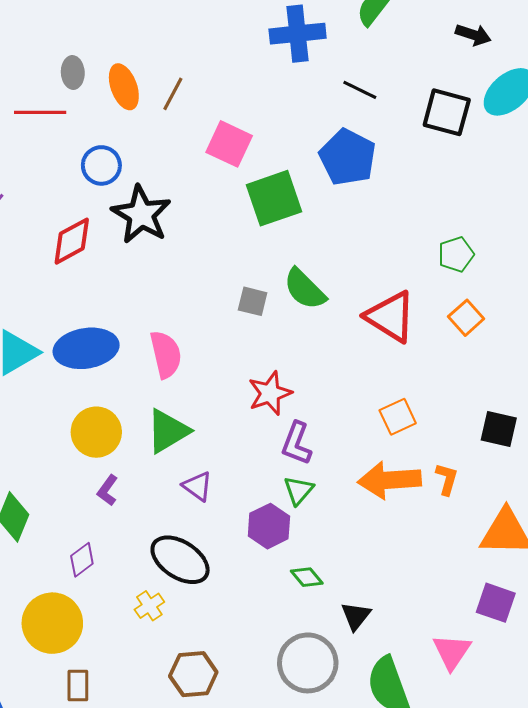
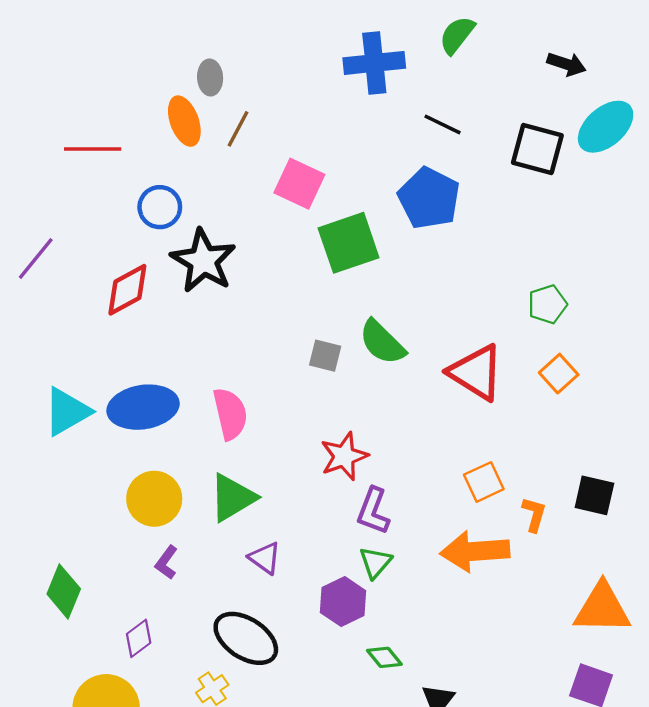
gray ellipse: (73, 72) -> (210, 78), moved
orange L-shape: (447, 479) -> (534, 514), moved

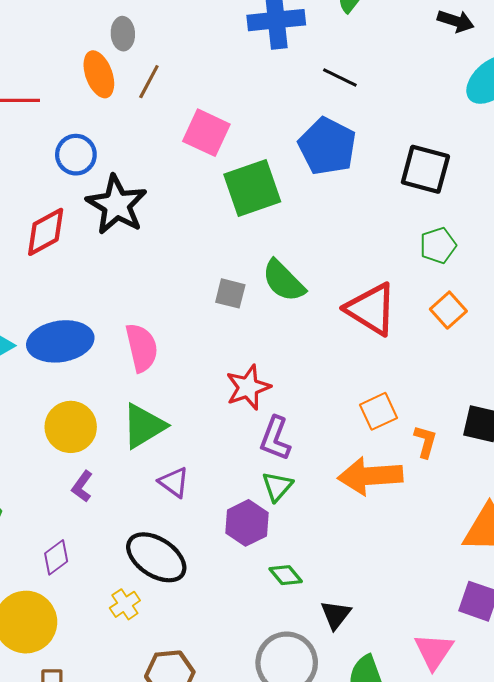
black square: (537, 149) -> (425, 169), moved

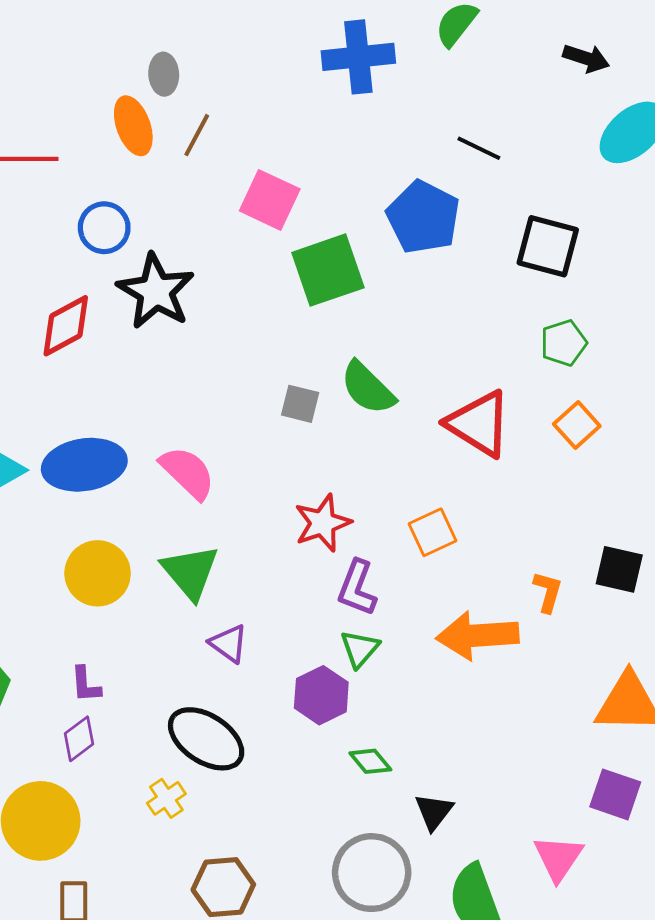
black line: (340, 77) -> (479, 148), moved
pink semicircle: (142, 348) -> (188, 473), turned -33
orange square: (378, 411) -> (433, 532), moved
green triangle: (144, 426) -> (190, 572), turned -39
purple L-shape: (82, 486) -> (86, 685), moved, turned -40

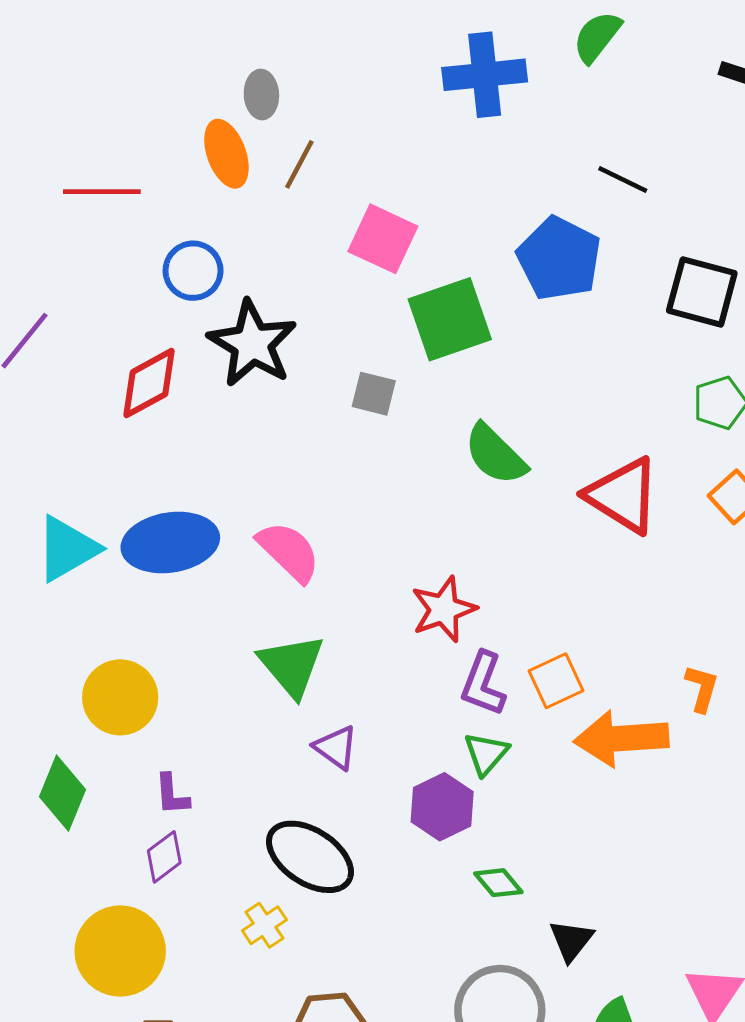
gray square: (300, 404) -> (374, 394), moved
orange square: (433, 532) -> (556, 681), moved
yellow circle: (98, 573) -> (120, 697), moved

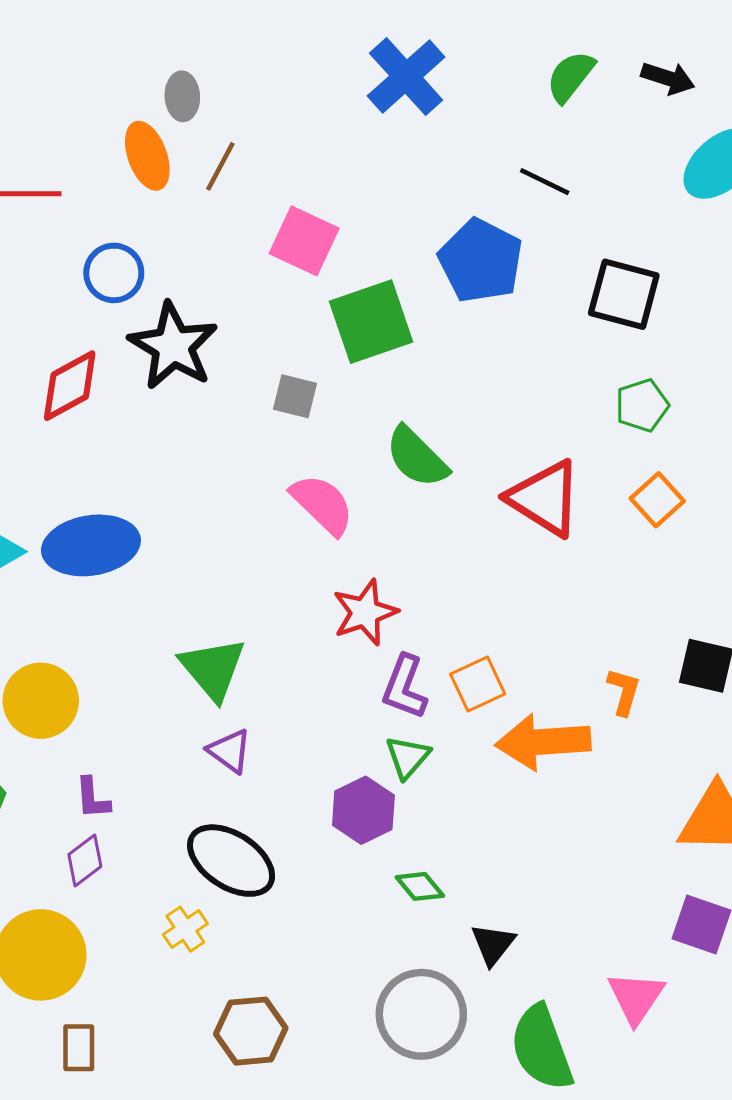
green semicircle: (597, 37) -> (571, 77), moved
blue cross: (485, 75) -> (406, 77), turned -36
pink semicircle: (289, 552) -> (322, 504), moved
purple triangle: (336, 748) -> (230, 751), moved

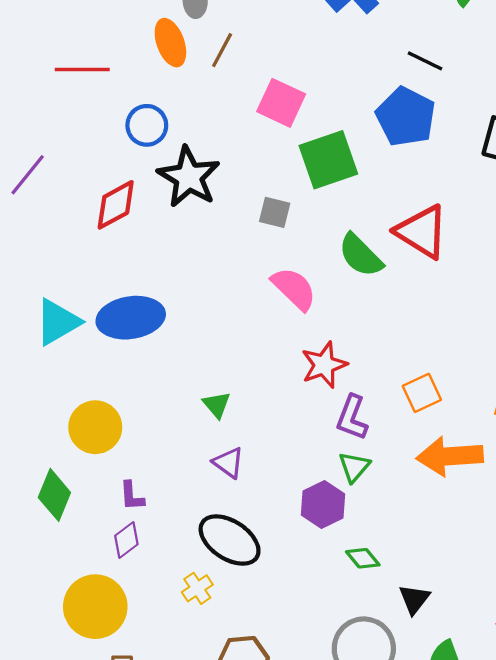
black line: (545, 182) -> (425, 61), moved
red triangle: (545, 498) -> (422, 232), moved
green triangle: (213, 669) -> (217, 405), size x0.6
orange square: (478, 684) -> (422, 393), moved

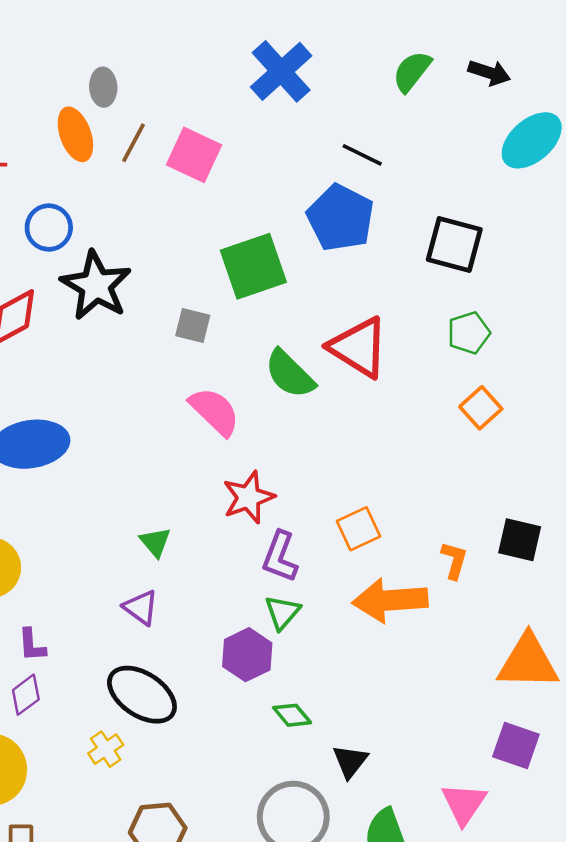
pink square: (281, 103) -> (194, 155), moved
green triangle: (217, 405) -> (155, 542), moved

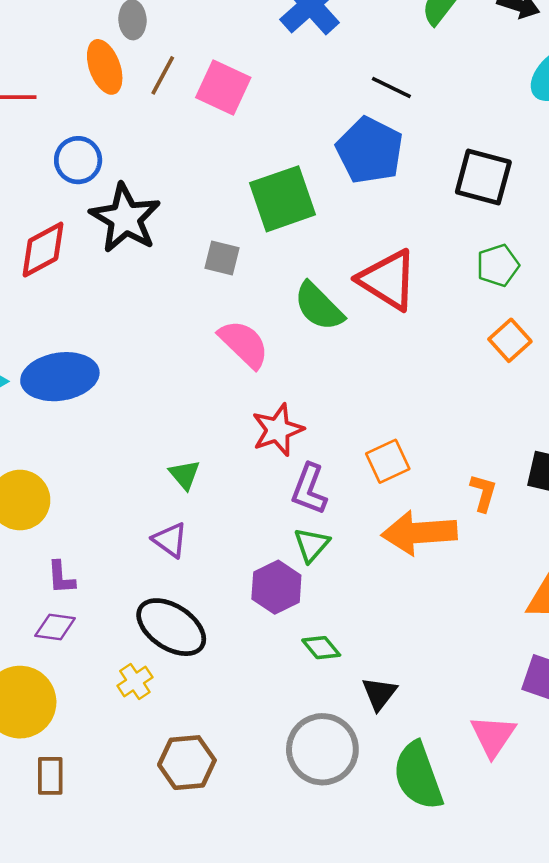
purple diamond: (26, 695) -> (55, 627), turned 45

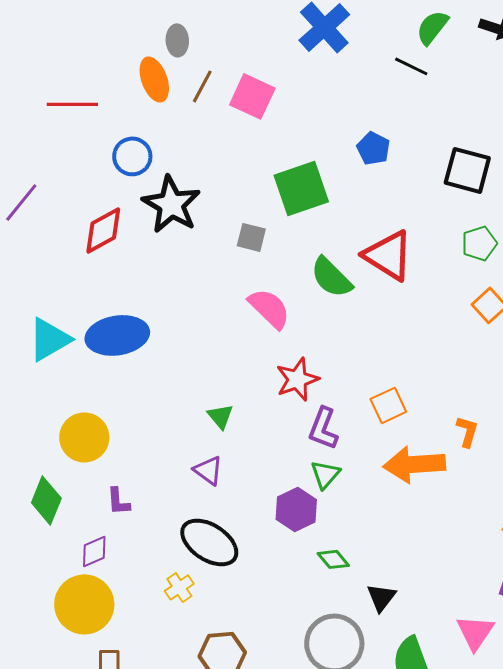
black line: (391, 87) -> (411, 66), moved
blue pentagon: (370, 150) -> (373, 148), size x0.6
purple diamond: (55, 627) -> (94, 551), moved, turned -32

